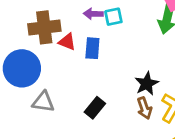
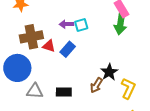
blue rectangle: (92, 48) -> (68, 49), turned 42
black rectangle: (95, 108) -> (64, 92), moved, turned 56
brown arrow: (144, 108) -> (96, 85), moved, turned 56

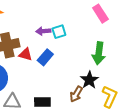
green arrow: (120, 24) -> (99, 53), moved

